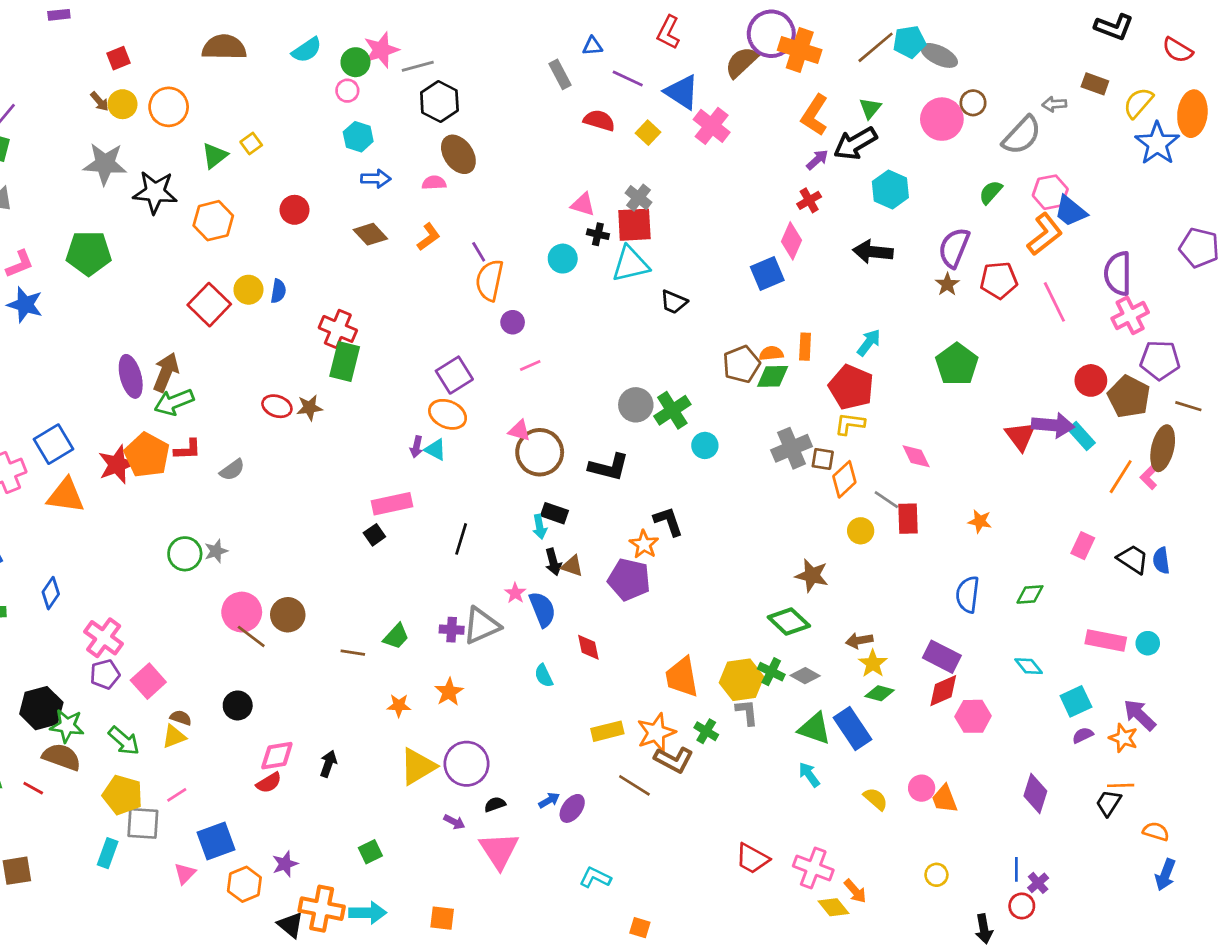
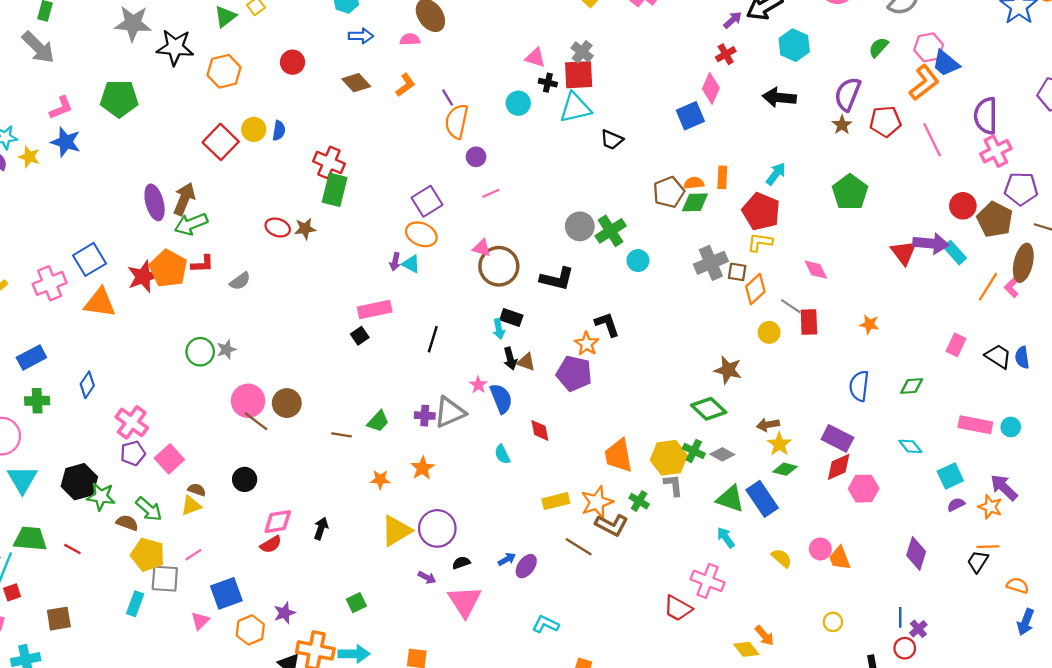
brown semicircle: (62, 757) -> (127, 523), moved, size x0.7
pink cross: (813, 868) -> (707, 581), moved

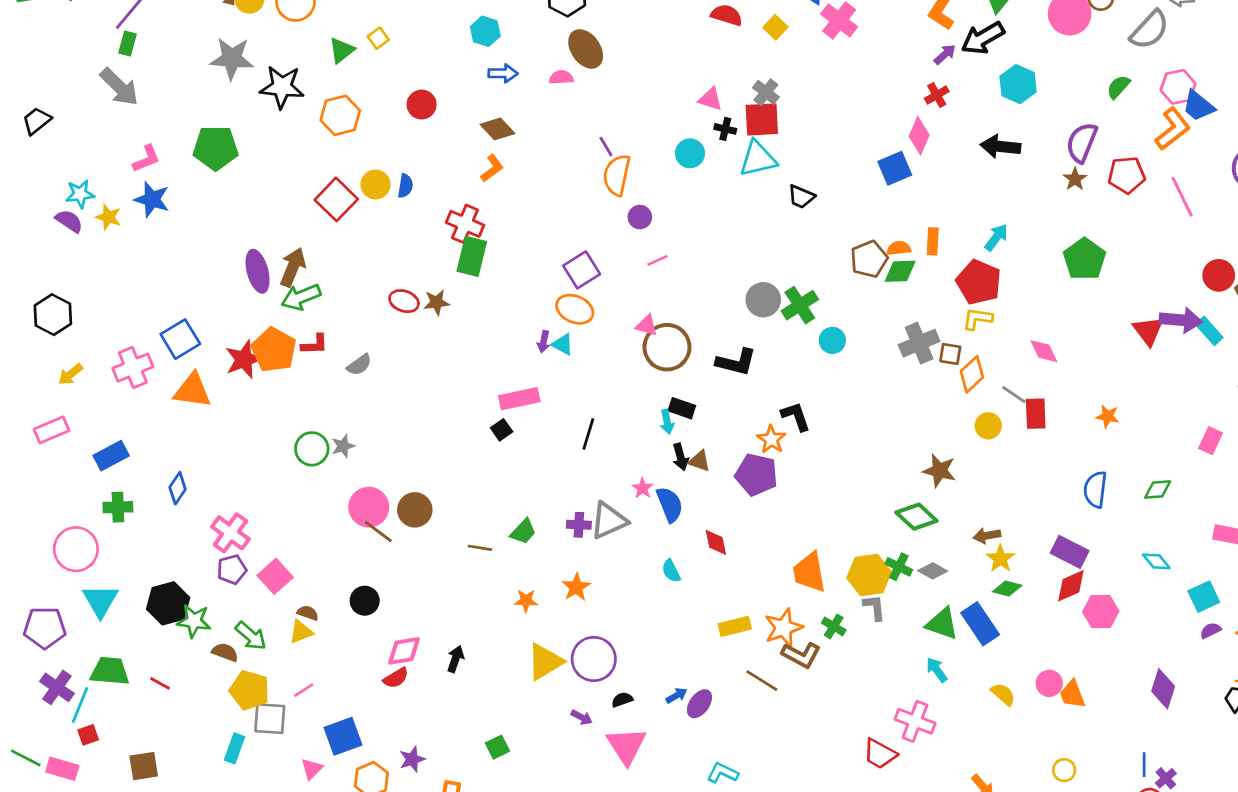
orange L-shape: (405, 85) -> (492, 168), moved

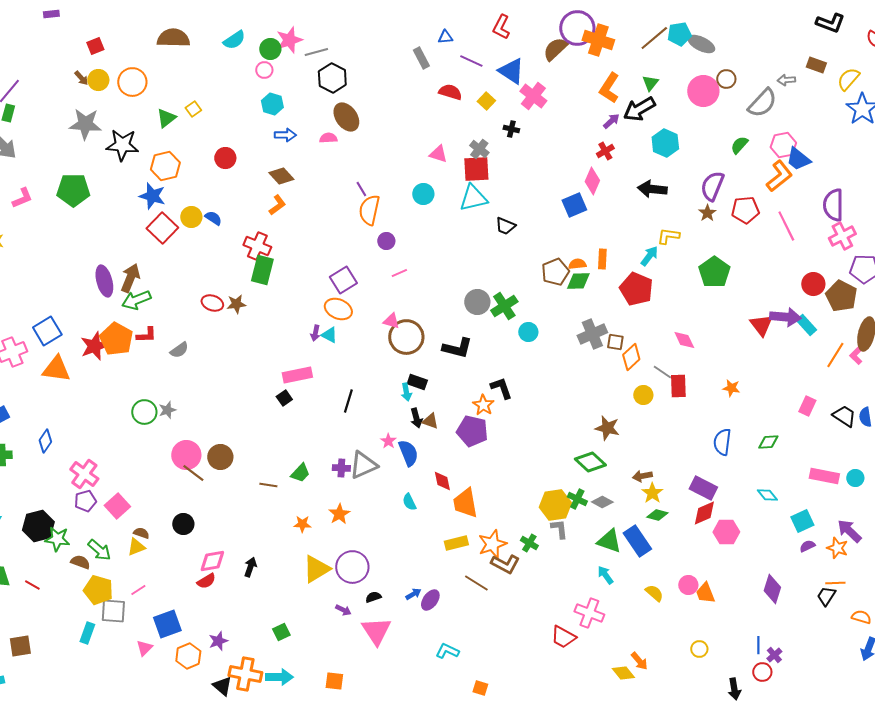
black cross: (725, 129) -> (511, 129), moved
blue semicircle: (405, 186) -> (213, 218), turned -66
blue star: (152, 199) -> (152, 196), moved
yellow L-shape: (977, 319) -> (668, 236), moved
orange trapezoid: (809, 572) -> (465, 503), moved

